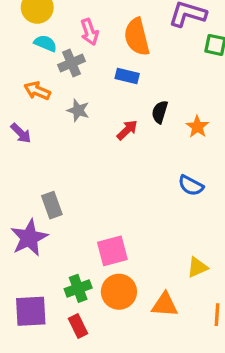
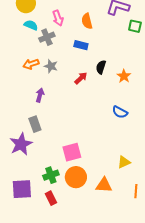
orange semicircle: (137, 37) -> (87, 21), size x0.7
orange arrow: (37, 91) -> (31, 64), moved, turned -42
purple arrow: (21, 133) -> (40, 95), moved, turned -120

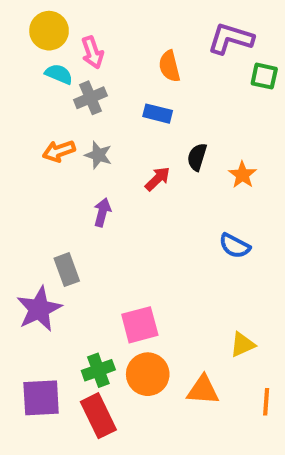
pink arrow: (58, 18) -> (92, 52), moved
purple arrow: (40, 95) -> (102, 212), moved
red rectangle: (51, 198) -> (98, 416), size x1.5

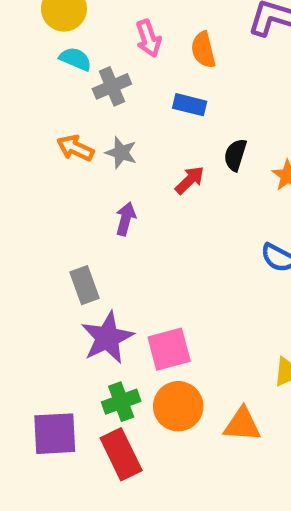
pink arrow: (92, 52) -> (148, 38), moved
orange arrow: (59, 151) -> (75, 148), turned 44
purple star: (39, 309) -> (107, 338), moved

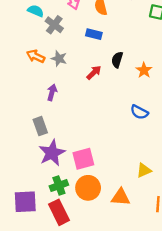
gray cross: (112, 86) -> (54, 25), turned -30
purple arrow: (126, 219) -> (52, 92), moved

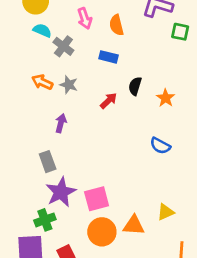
green cross: (59, 185) -> (45, 220), moved
orange triangle: (121, 197) -> (134, 225), moved

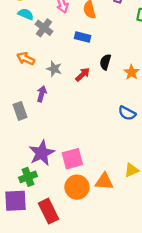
gray star: (69, 85) -> (54, 69), moved
gray rectangle: (48, 162) -> (20, 111), moved

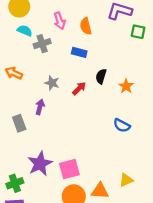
gray cross: (44, 28) -> (42, 44), turned 35
orange arrow: (26, 59) -> (14, 73), moved
green cross: (28, 177) -> (15, 183), moved

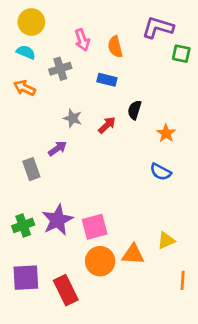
cyan semicircle: (25, 31) -> (26, 52), moved
orange arrow: (14, 73) -> (25, 88), moved
orange star: (126, 86) -> (166, 133), moved
purple arrow: (40, 107) -> (57, 148), turned 40
green cross: (15, 183) -> (23, 225), moved

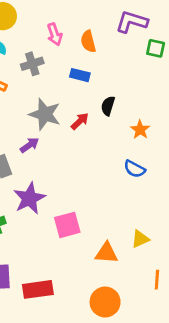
gray star: (73, 118) -> (45, 114), size x1.6
purple star: (57, 220) -> (29, 198), moved
orange circle: (100, 261) -> (105, 302), moved
red rectangle: (66, 290) -> (38, 289), turned -72

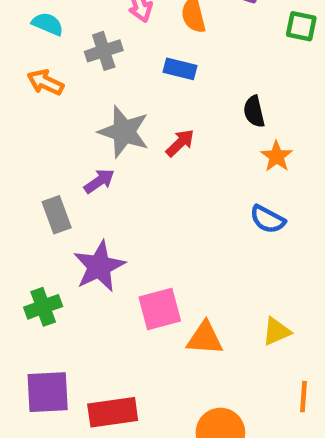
black semicircle: (108, 106) -> (254, 112), moved, turned -30
orange triangle: (106, 253) -> (205, 338), moved

